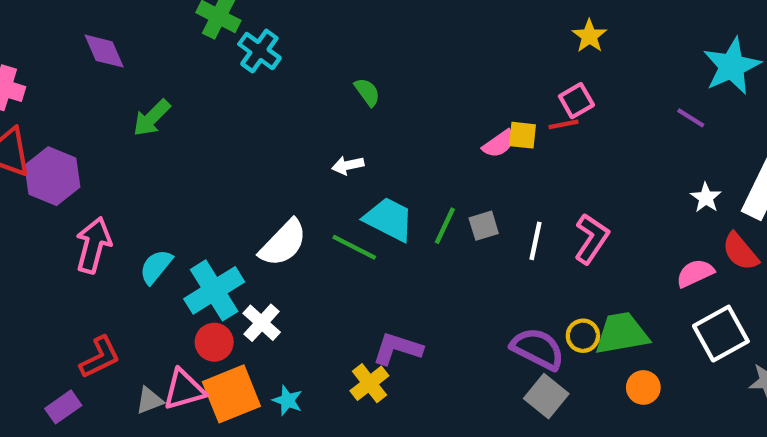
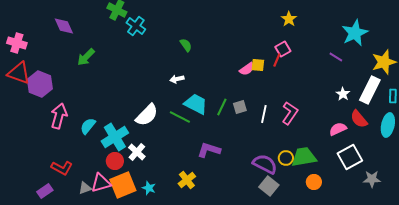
red line: (564, 124) -> (277, 60), turned -56
purple L-shape: (397, 349) -> (209, 150), moved
red L-shape: (100, 357) -> (62, 168), turned 55

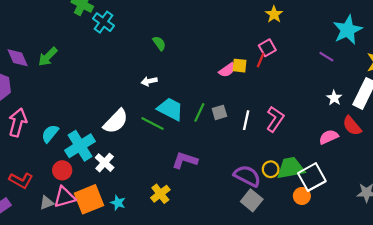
purple diamond: (64, 26) -> (18, 58), moved
white square: (350, 157) -> (312, 177), moved
red circle: (115, 161) -> (62, 170), moved

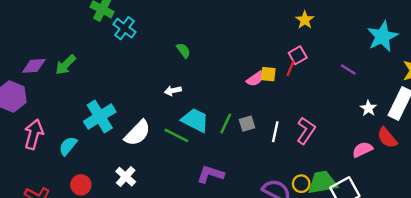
purple line: (326, 57) -> (348, 69), moved
purple diamond: (18, 58) -> (34, 66), turned -70
cyan cross: (80, 146) -> (100, 117), moved

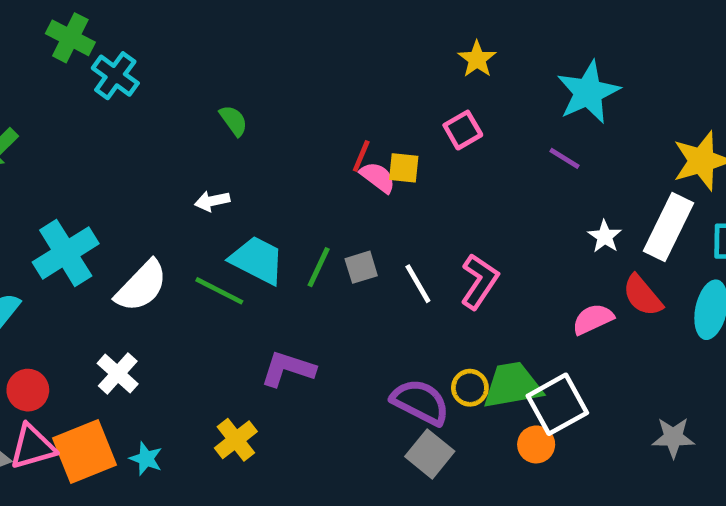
cyan star: (382, 36) -> (588, 92), moved
red line: (291, 68) -> (361, 156), moved
pink semicircle: (255, 79) -> (378, 177), turned -108
white line: (275, 132) -> (418, 284), turned -42

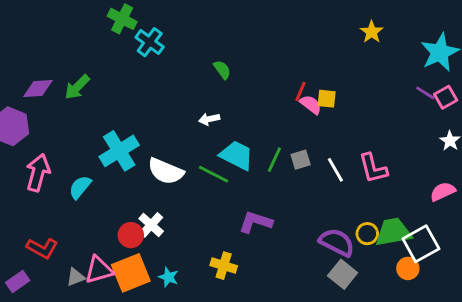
pink square: (463, 130) -> (446, 97), moved
pink L-shape: (479, 281) -> (373, 168), turned 132
white semicircle: (141, 286) -> (166, 171), turned 69
red circle: (28, 390) -> (131, 235), moved
yellow cross: (236, 440) -> (224, 266), turned -35

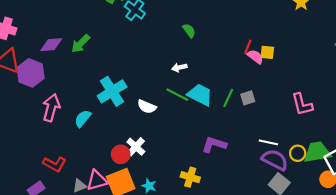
white line: (335, 170) -> (268, 142), moved, turned -48
white semicircle: (166, 171) -> (147, 107), size x0.7
green line: (213, 174) -> (177, 95), moved

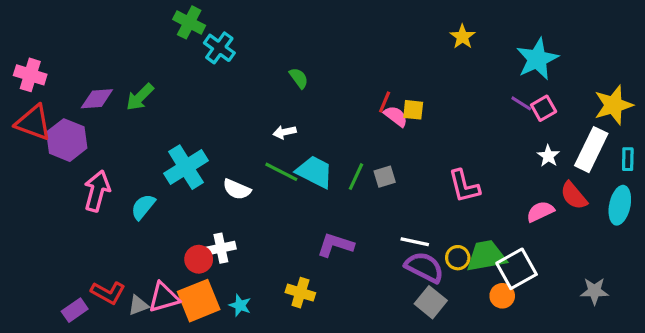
white cross: (136, 147) -> (221, 248), turned 36
red L-shape: (55, 164) -> (108, 293), moved

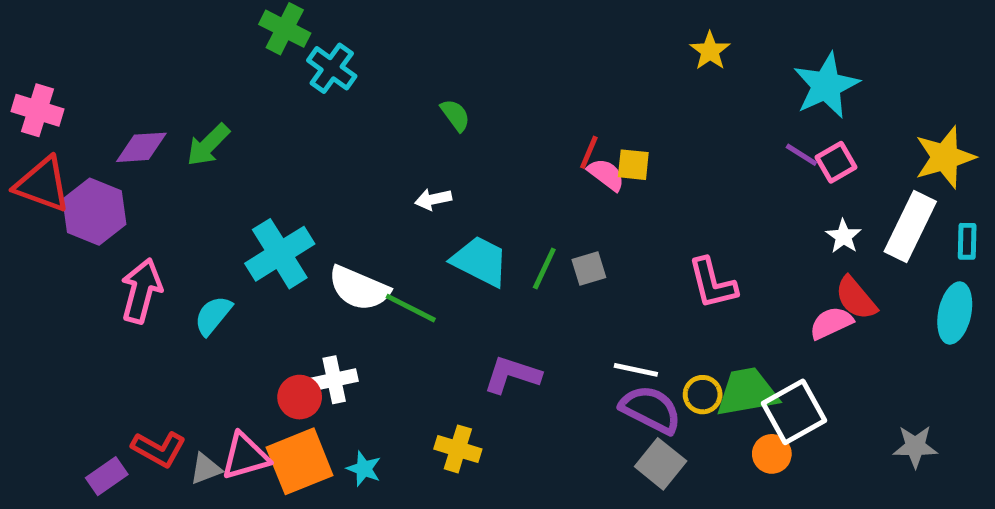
green line: (281, 172) -> (411, 308), moved
white semicircle: (237, 189) -> (359, 288), size x1.4
red semicircle: (574, 196) -> (856, 298), moved

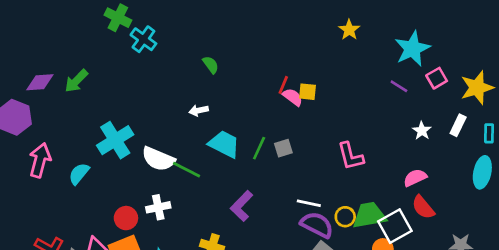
pink square: (836, 162) -> (437, 78), moved
white rectangle: (910, 226) -> (458, 125), size x0.6
red semicircle: (856, 298) -> (423, 207), moved
purple L-shape: (512, 375) -> (242, 206), turned -64
white cross: (334, 380) -> (158, 207), moved

